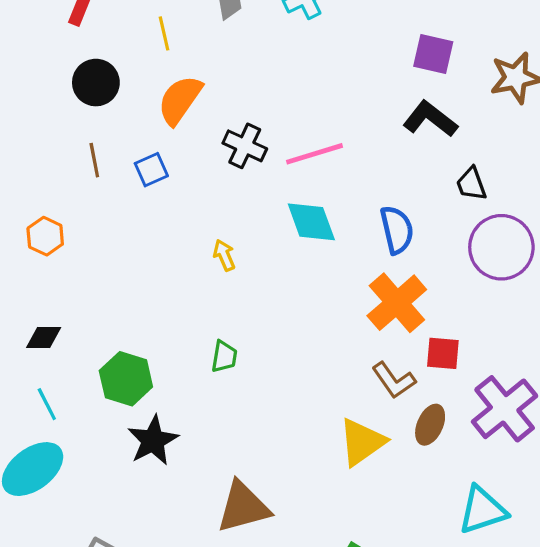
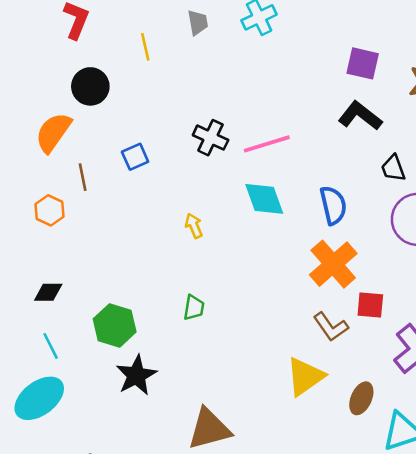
orange semicircle: (180, 100) -> (53, 132), moved
brown line: (94, 160) -> (83, 177), moved
brown ellipse: (430, 425) -> (361, 398), moved

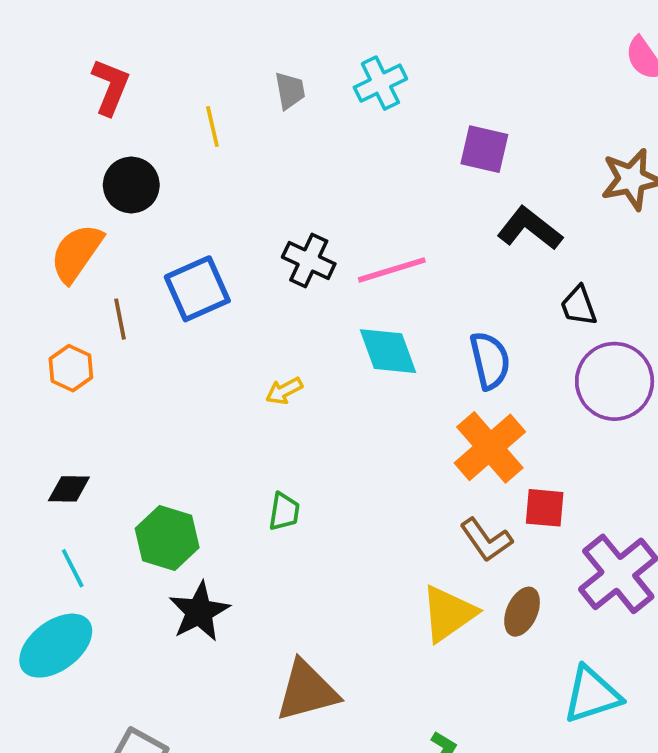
purple square: (363, 63) -> (484, 149), moved
blue square: (135, 157) -> (197, 289), size x1.6
yellow arrow: (194, 226) -> (284, 391), turned -95
brown ellipse: (361, 398) -> (522, 612), moved

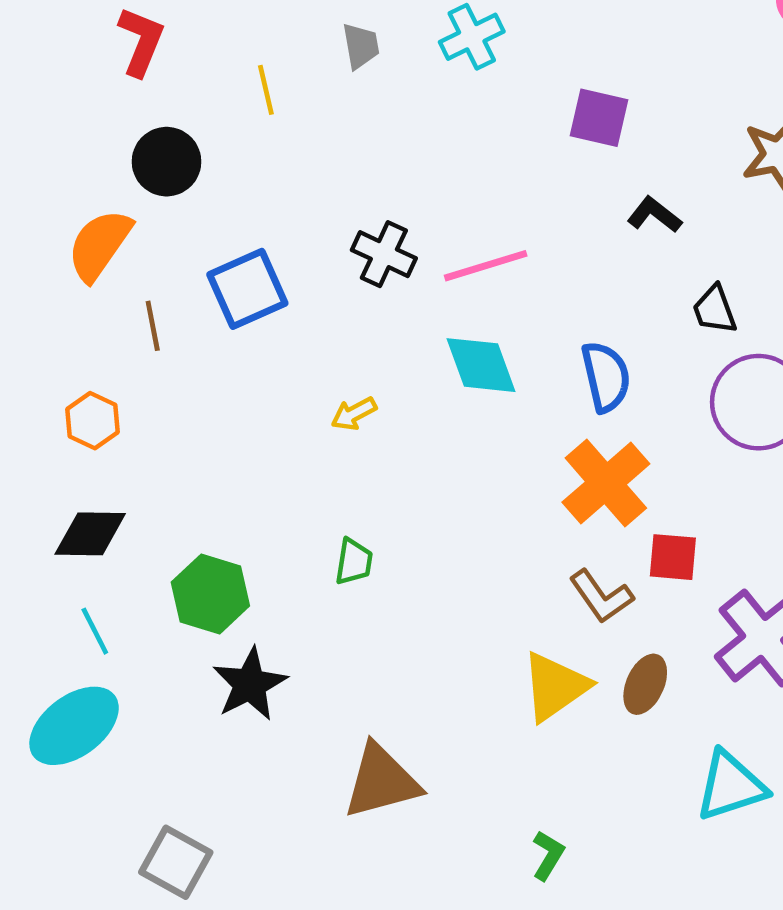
black L-shape: (530, 228) -> (654, 215), size x0.7
orange hexagon: (71, 368) -> (93, 421), moved
black diamond: (69, 489) -> (90, 534), size x1.4

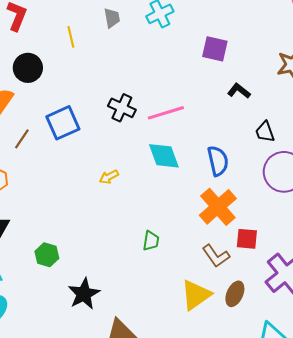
brown line: (153, 326) -> (22, 139), turned 45
green trapezoid: (354, 562) -> (151, 241), moved
green hexagon: (210, 594) -> (47, 255), size x0.7
black star: (250, 684) -> (84, 294), moved

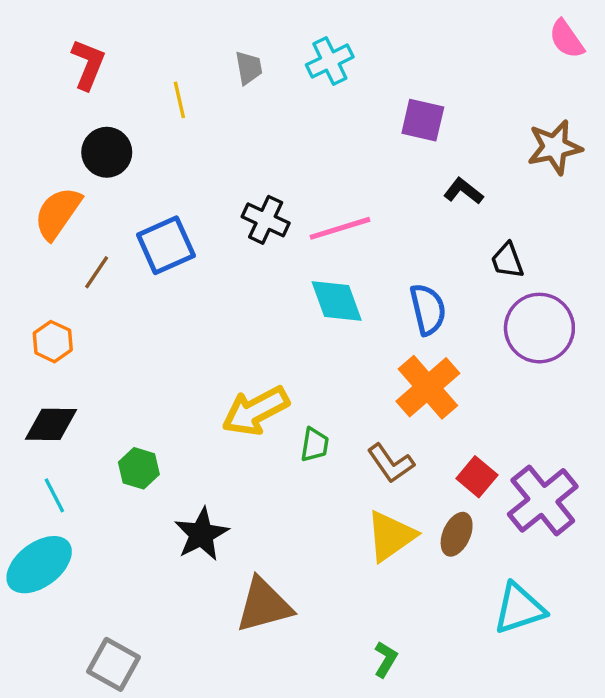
yellow arrow: (109, 177) -> (255, 411), moved, size x2.0
red square: (247, 239) -> (477, 477), moved, turned 35
brown L-shape: (216, 256) -> (391, 463), moved

